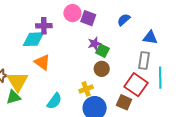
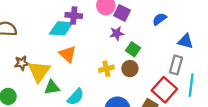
purple star: (94, 44) -> (117, 33), moved
yellow cross: (86, 89) -> (106, 69), moved
green triangle: (14, 97) -> (52, 87), moved

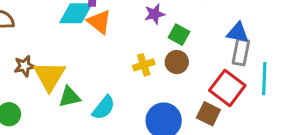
blue triangle: (185, 41) -> (238, 33), moved
orange triangle: (68, 54) -> (99, 22), moved

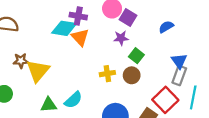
blue triangle: (238, 33) -> (179, 61), turned 35
green triangle: (69, 97) -> (49, 105), moved

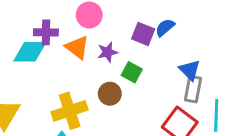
purple square: (128, 17) -> (143, 34), moved
orange triangle: (80, 37) -> (77, 47), moved
yellow cross: (107, 74) -> (70, 111), moved, size x1.6
brown circle: (132, 75) -> (110, 94), moved

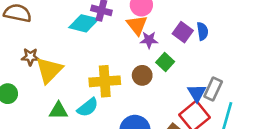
blue semicircle: (165, 27) -> (202, 31), turned 108
orange triangle: (77, 47) -> (137, 25), moved
blue triangle: (190, 70) -> (197, 93), moved

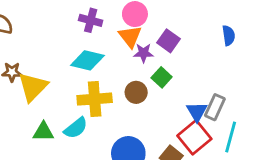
cyan diamond: (84, 23) -> (87, 60), moved
blue semicircle: (202, 31) -> (229, 35), moved
purple square: (183, 32) -> (168, 41), moved

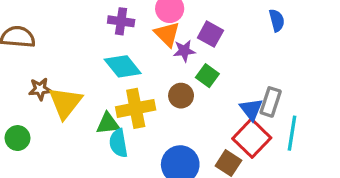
cyan diamond: (87, 60) -> (123, 66), turned 44
cyan semicircle: (76, 128) -> (118, 143), turned 125
green triangle: (43, 132) -> (108, 124), moved

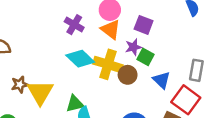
purple cross: (121, 21) -> (74, 25), turned 30
purple star: (184, 51) -> (133, 47), moved
yellow cross: (136, 108) -> (108, 64), moved, turned 36
blue triangle: (251, 109) -> (162, 80), moved

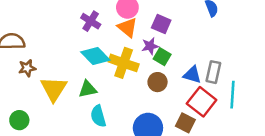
brown circle: (128, 75) -> (158, 82), moved
blue triangle: (162, 80) -> (192, 75), moved, turned -30
brown star: (20, 85) -> (27, 68), moved
green triangle: (75, 104) -> (88, 89), moved

